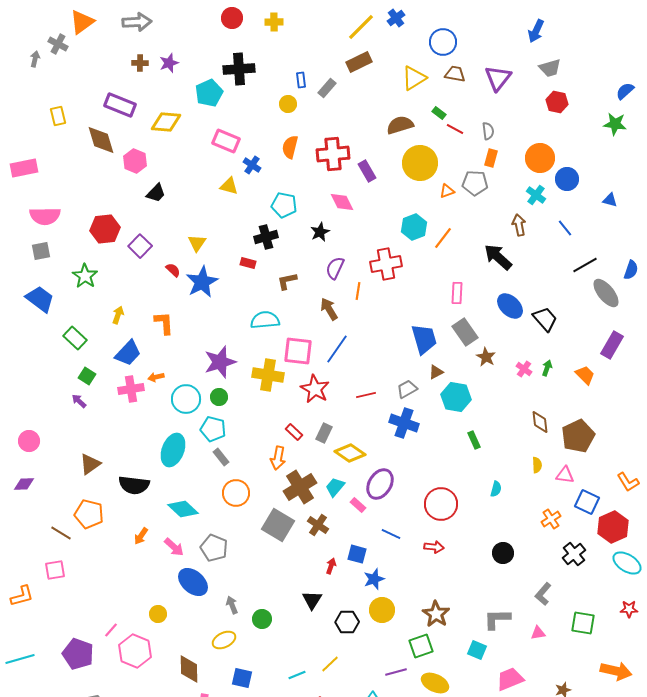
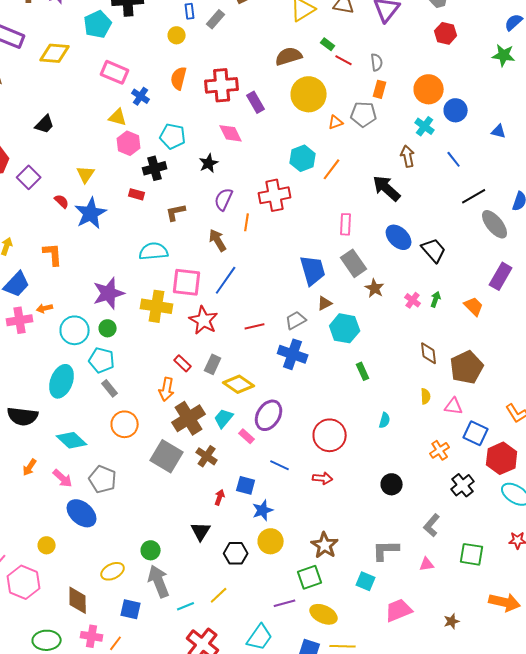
pink hexagon: (135, 161) -> (129, 143), moved
gray arrow: (232, 605) -> (159, 581), moved, size x1.8

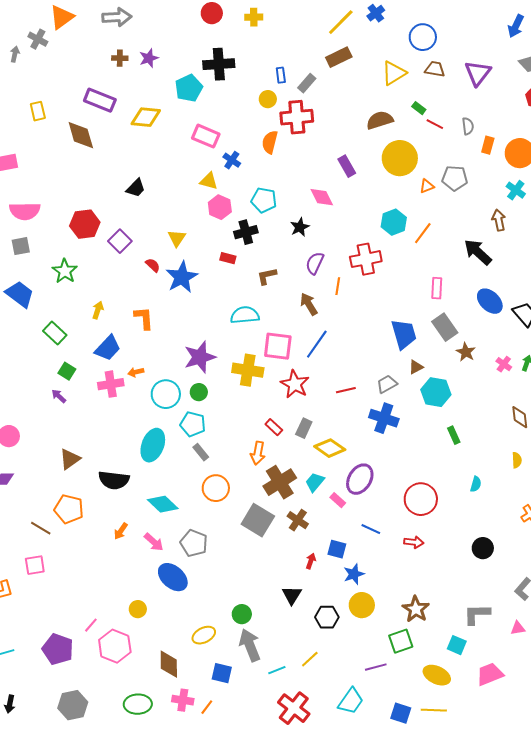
red cross: (222, 85) -> (297, 117), moved
orange rectangle: (380, 89) -> (488, 145), moved
yellow ellipse: (324, 614) -> (437, 675), moved

